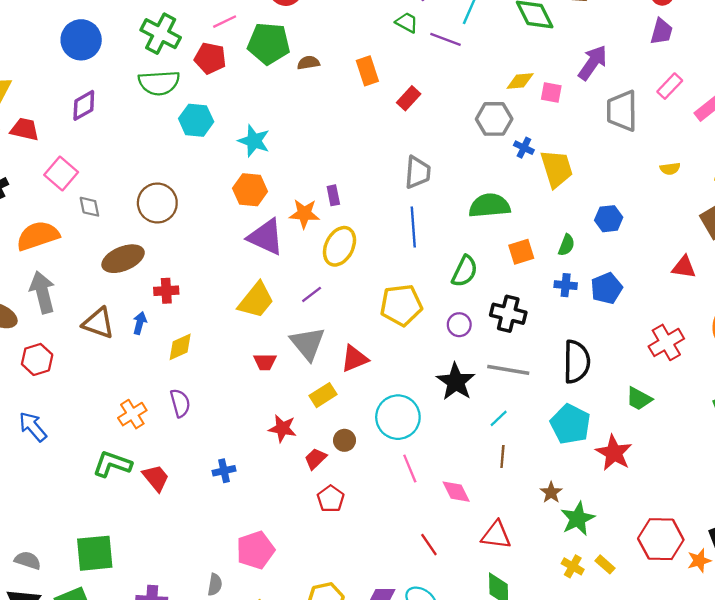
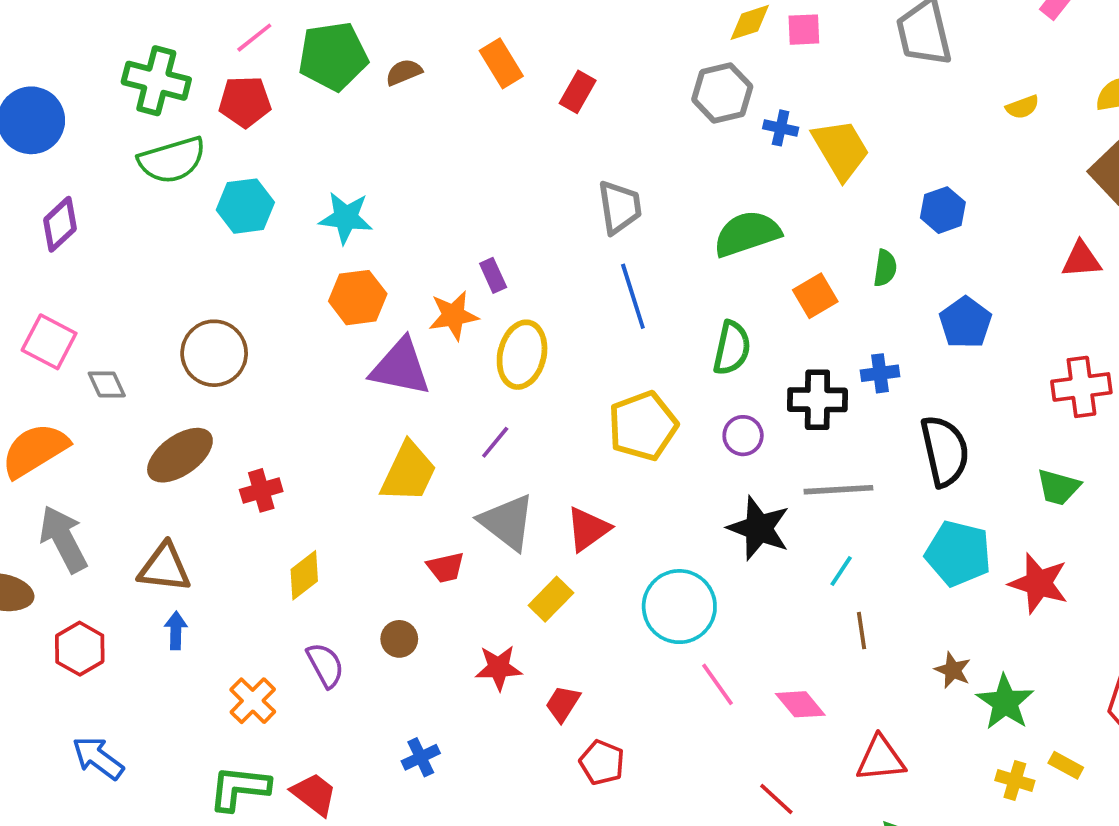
blue cross: (566, 285) -> (880, 373), moved
blue arrow: (140, 323) -> (176, 631), moved
red cross: (666, 342) -> (1081, 387), turned 36
brown circle: (344, 440) -> (399, 639), moved

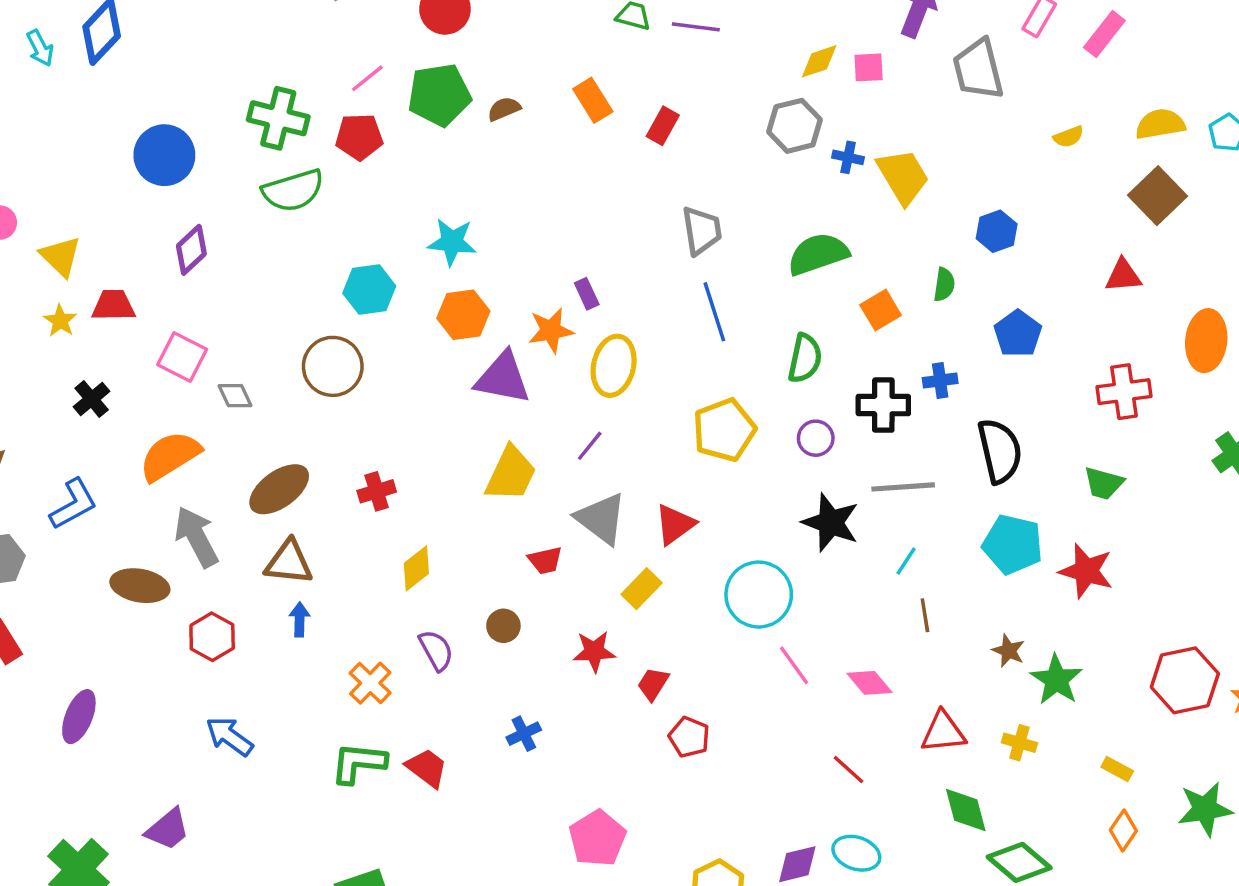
cyan hexagon: (245, 206) -> (369, 290), moved
brown ellipse: (180, 455) -> (279, 489), moved
yellow rectangle: (1066, 765) -> (1117, 769), moved
yellow cross: (1015, 781) -> (1019, 743), moved

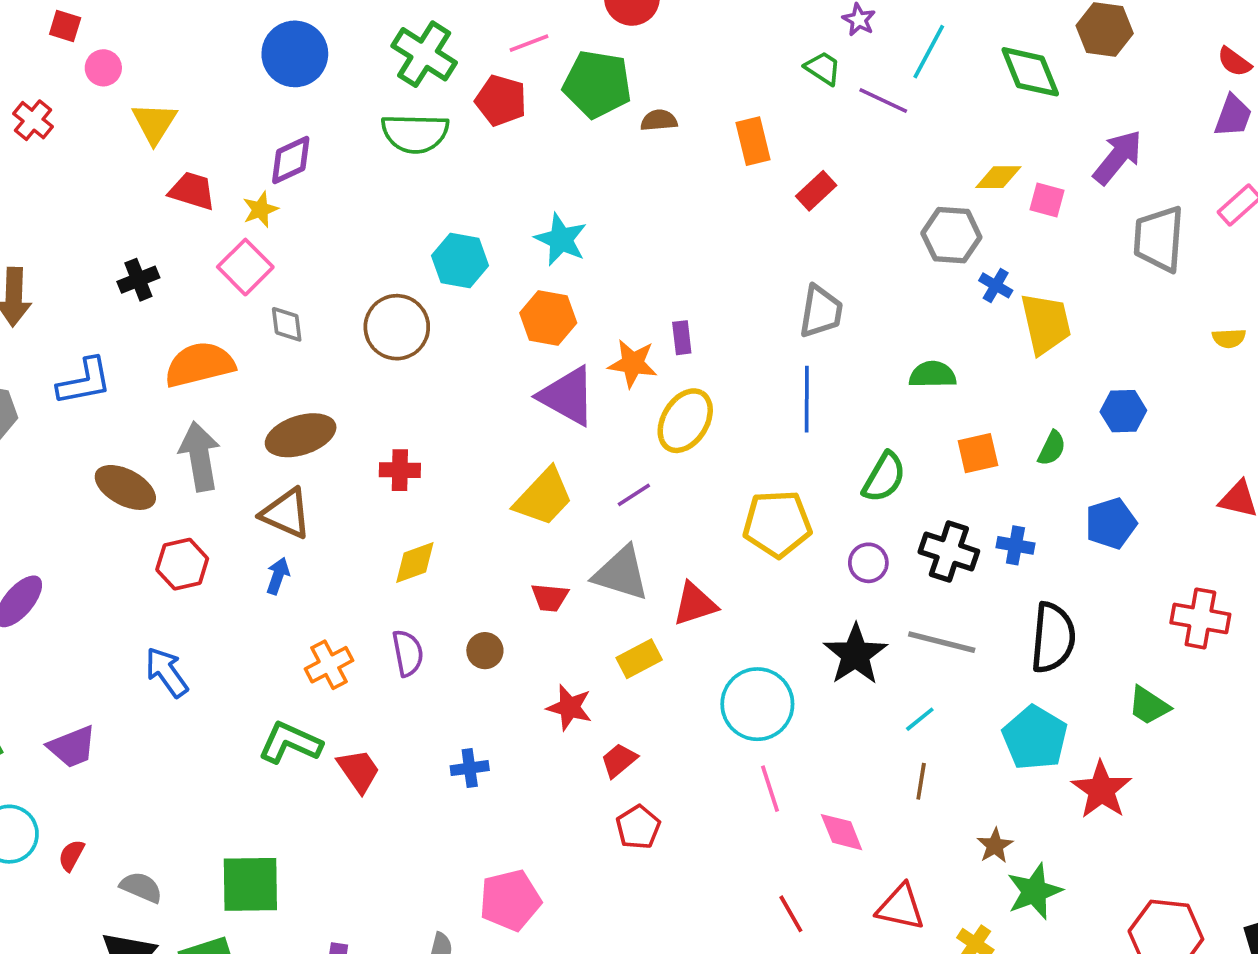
green semicircle: (818, 254) -> (933, 375), size x0.7
yellow star: (60, 321) -> (260, 209), moved
gray triangle: (601, 519) -> (621, 573), turned -38

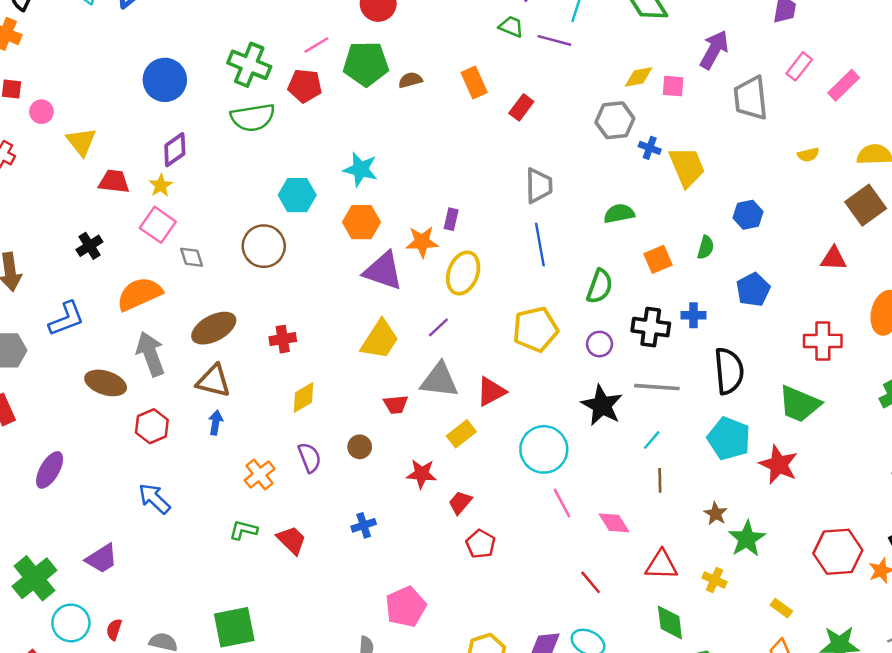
purple rectangle: (682, 338) -> (451, 219), turned 30
green trapezoid: (1149, 706) -> (799, 404), size x1.5
green L-shape: (290, 743) -> (243, 530), size x0.7

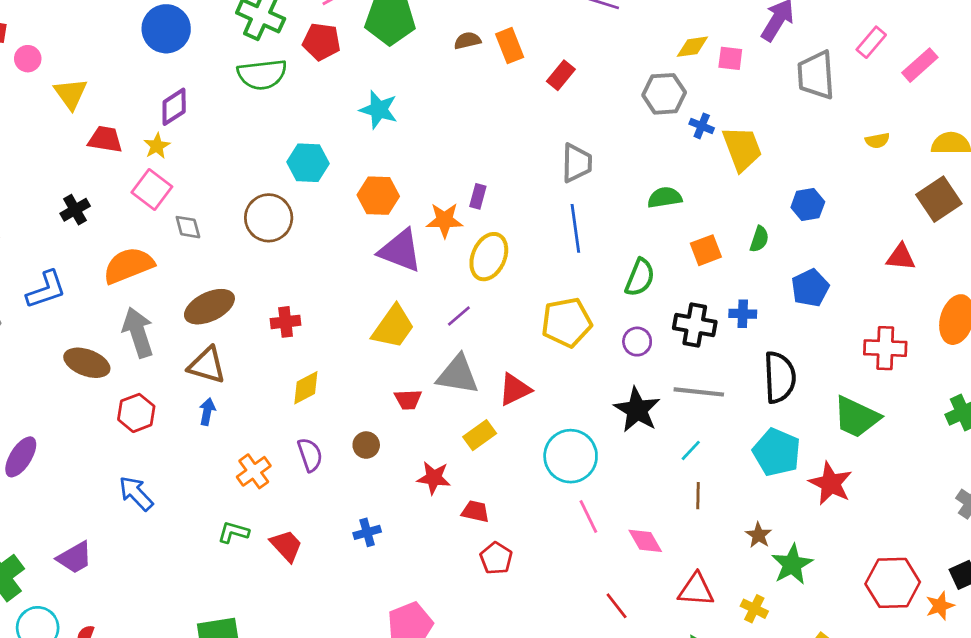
brown semicircle: (410, 80) -> (467, 41), moved
cyan star: (360, 169) -> (379, 110), moved
red trapezoid: (460, 503) -> (475, 511), turned 60

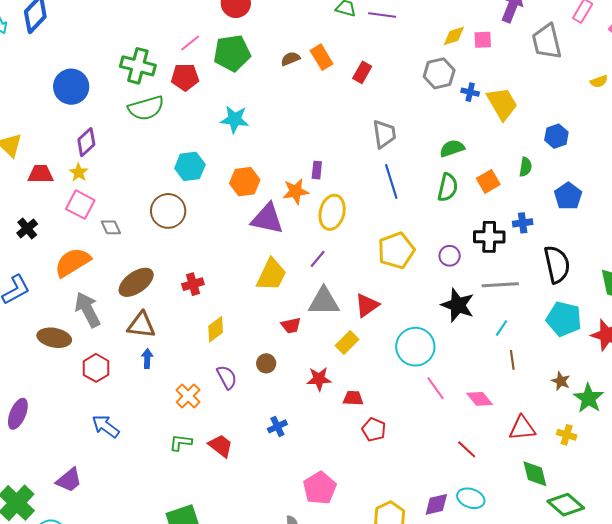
green semicircle: (640, 277) -> (448, 187), moved

